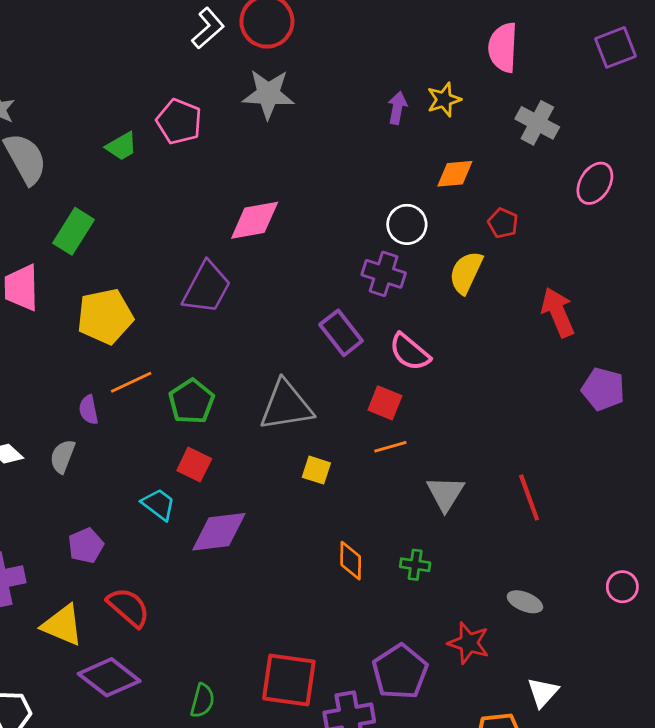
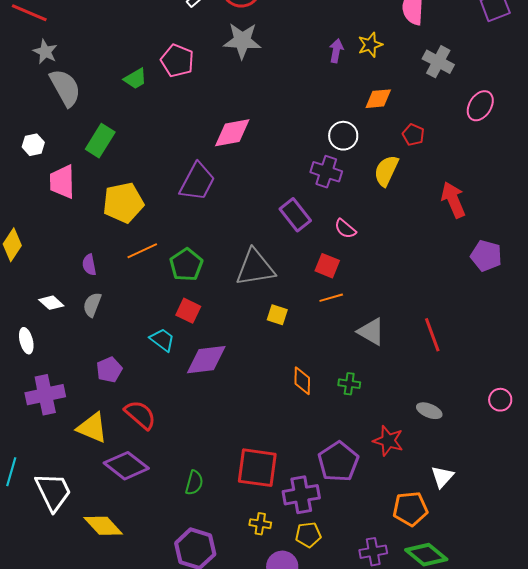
pink semicircle: (410, 352) -> (345, 229), size x0.7
purple semicircle: (89, 410) -> (89, 265), moved
gray triangle: (445, 493) -> (371, 332), turned -32

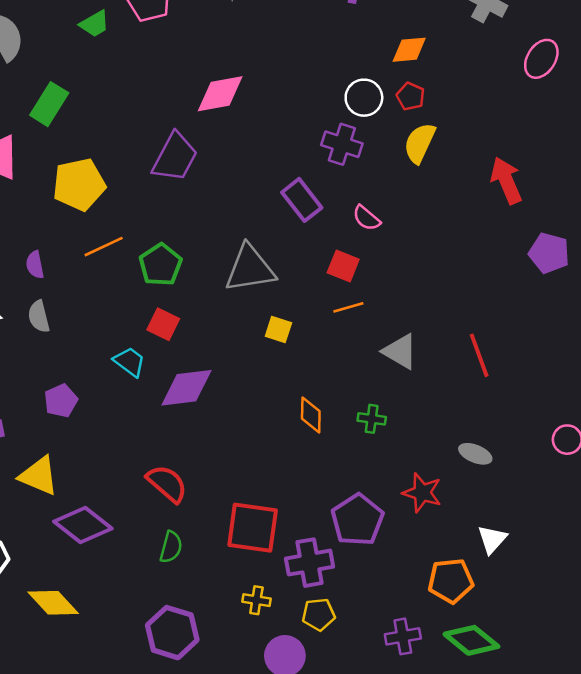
red pentagon: (413, 135) -> (411, 96), moved
gray semicircle: (92, 305) -> (39, 317), turned -35
red semicircle: (140, 415) -> (167, 484), moved

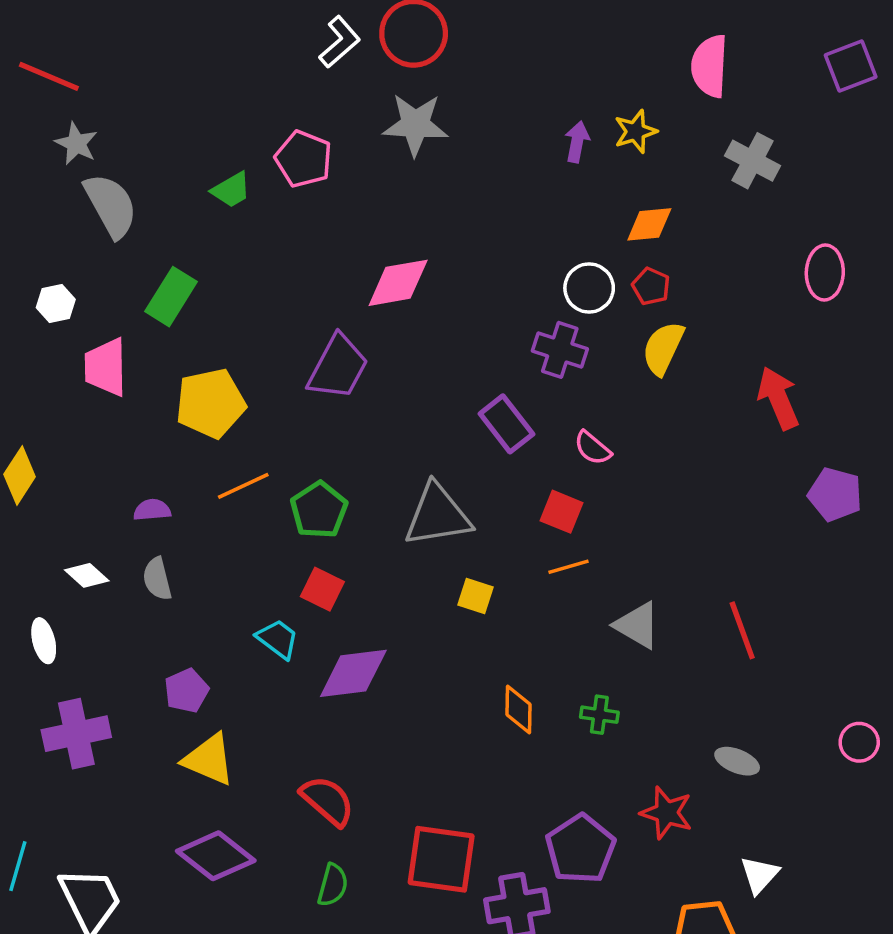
pink ellipse: (541, 59) -> (825, 273), moved, turned -30
purple semicircle: (35, 265) -> (152, 510), turned 96
yellow triangle: (39, 476) -> (209, 759), moved

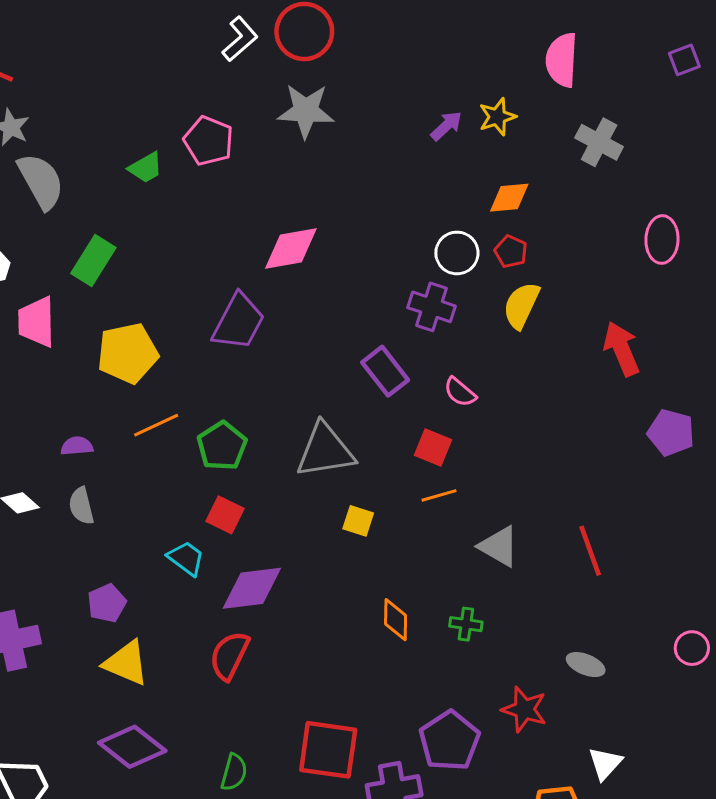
purple square: (851, 66) -> (684, 60), size x0.7
purple arrow: (577, 142) -> (446, 126), turned 36
red semicircle: (328, 801) -> (229, 656), moved, turned -105

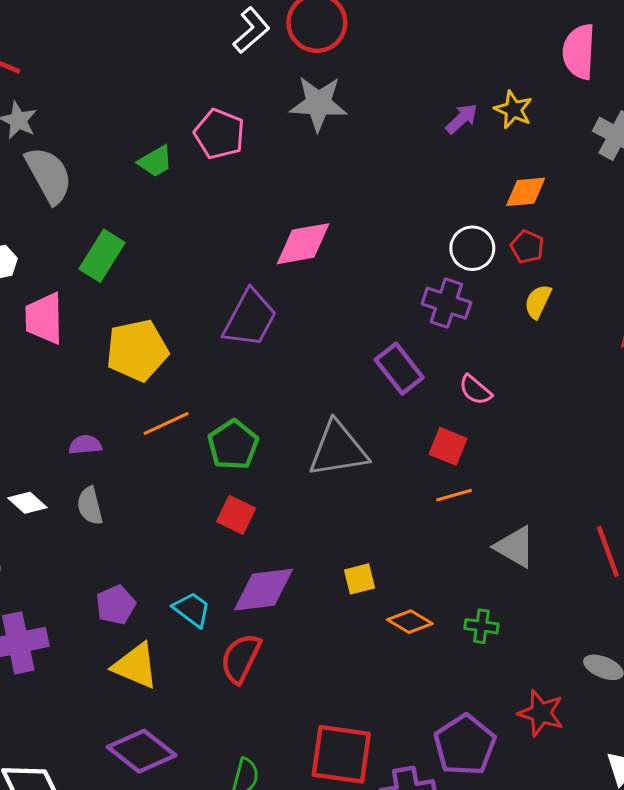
yellow star: (497, 117) -> (513, 110), turned -30
yellow semicircle: (521, 305) -> (538, 302), size x0.7
yellow square: (358, 521) -> (360, 579), moved, turned -32
cyan trapezoid: (186, 558) -> (192, 609), moved
orange diamond: (396, 620) -> (410, 622), turned -60

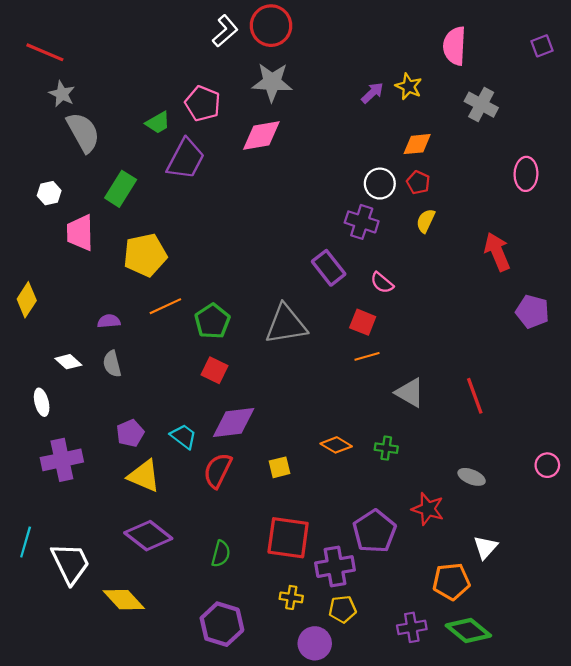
pink diamond: (303, 244) -> (261, 135), moved
purple trapezoid: (250, 318) -> (186, 159), moved
yellow square: (360, 579) -> (280, 467), moved

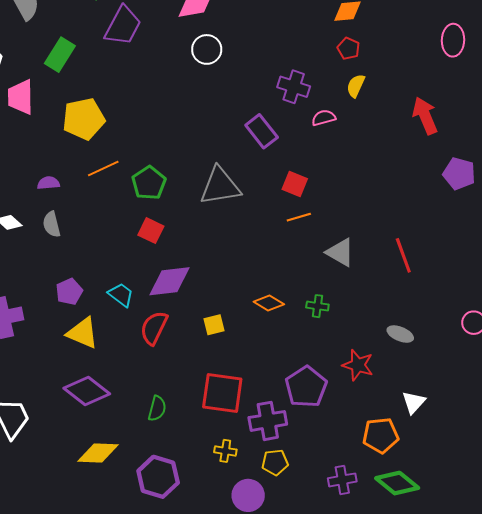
white circle: (380, 184) -> (207, 49), moved
pink semicircle: (382, 283) -> (324, 118), moved, turned 125
yellow diamond: (124, 600) -> (98, 453), moved, turned -45

